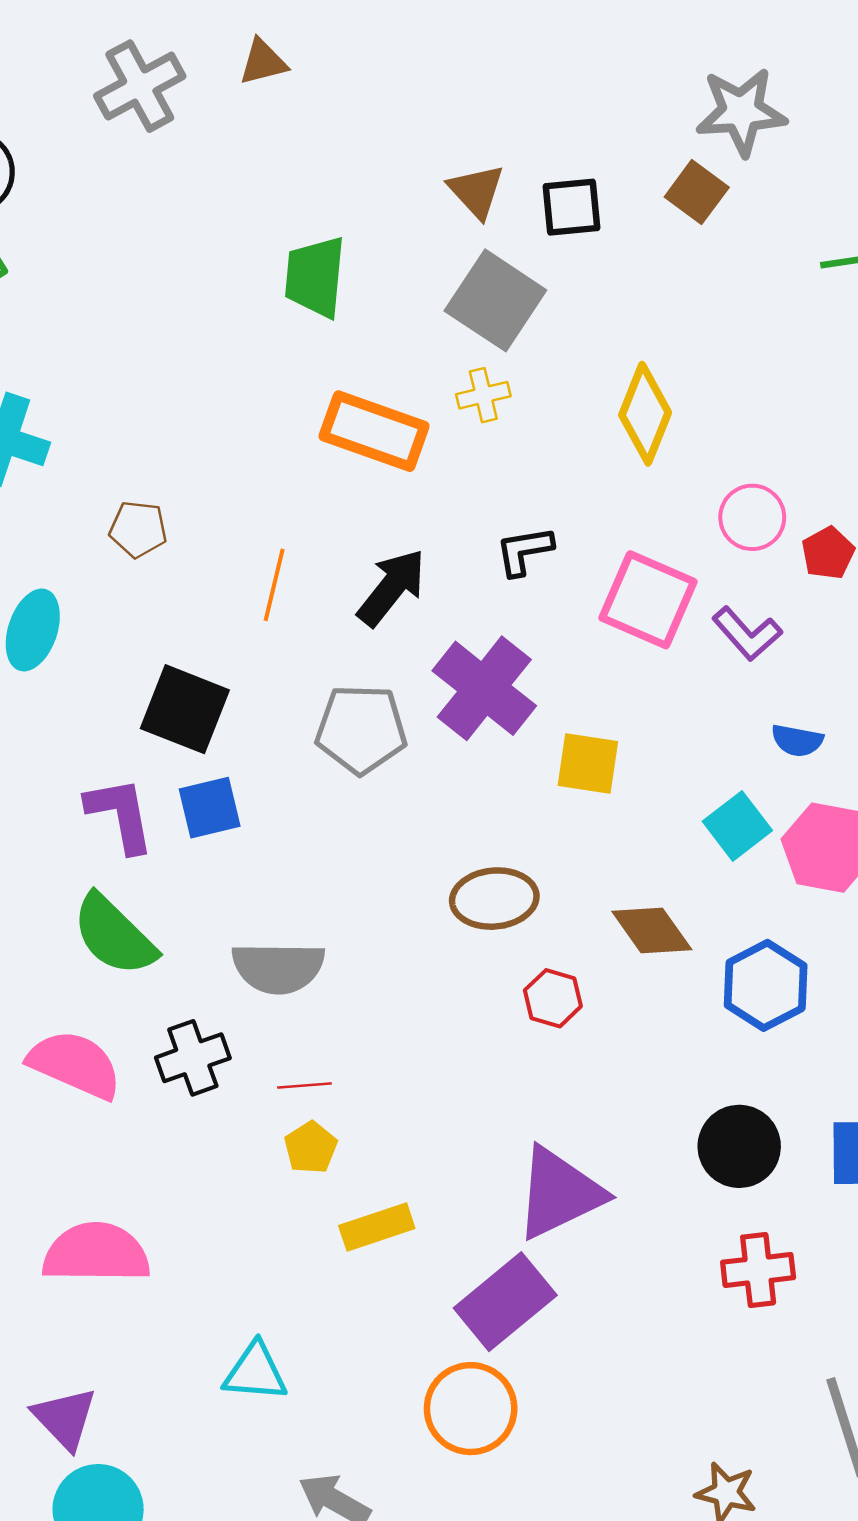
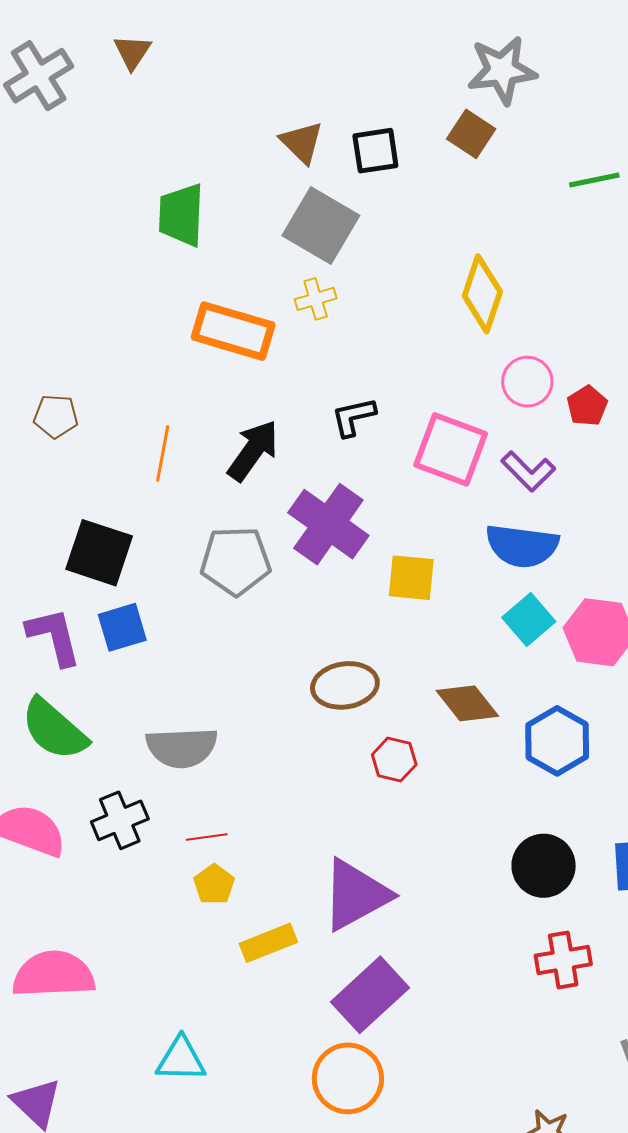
brown triangle: (263, 62) -> (132, 52), turned -39
yellow diamond: (645, 414) -> (482, 294), moved
blue semicircle: (797, 741) -> (522, 546), moved, size x1.8
purple triangle: (559, 1193) -> (356, 895), moved

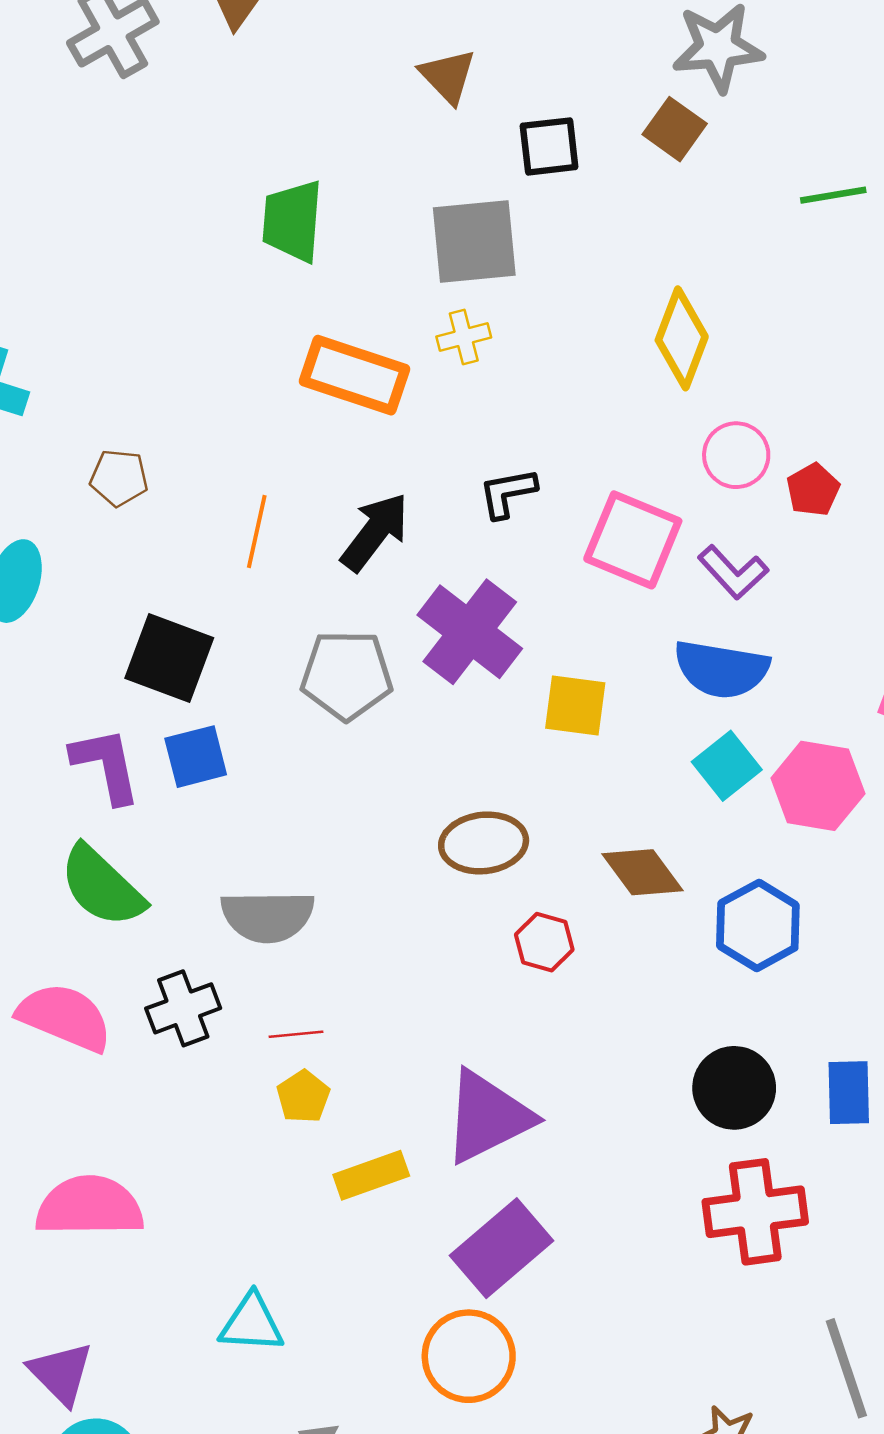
brown triangle: (302, 142) -> (448, 76), moved
gray square: (321, 226) -> (474, 242), turned -38
red cross: (563, 960) -> (755, 1212), size x1.4

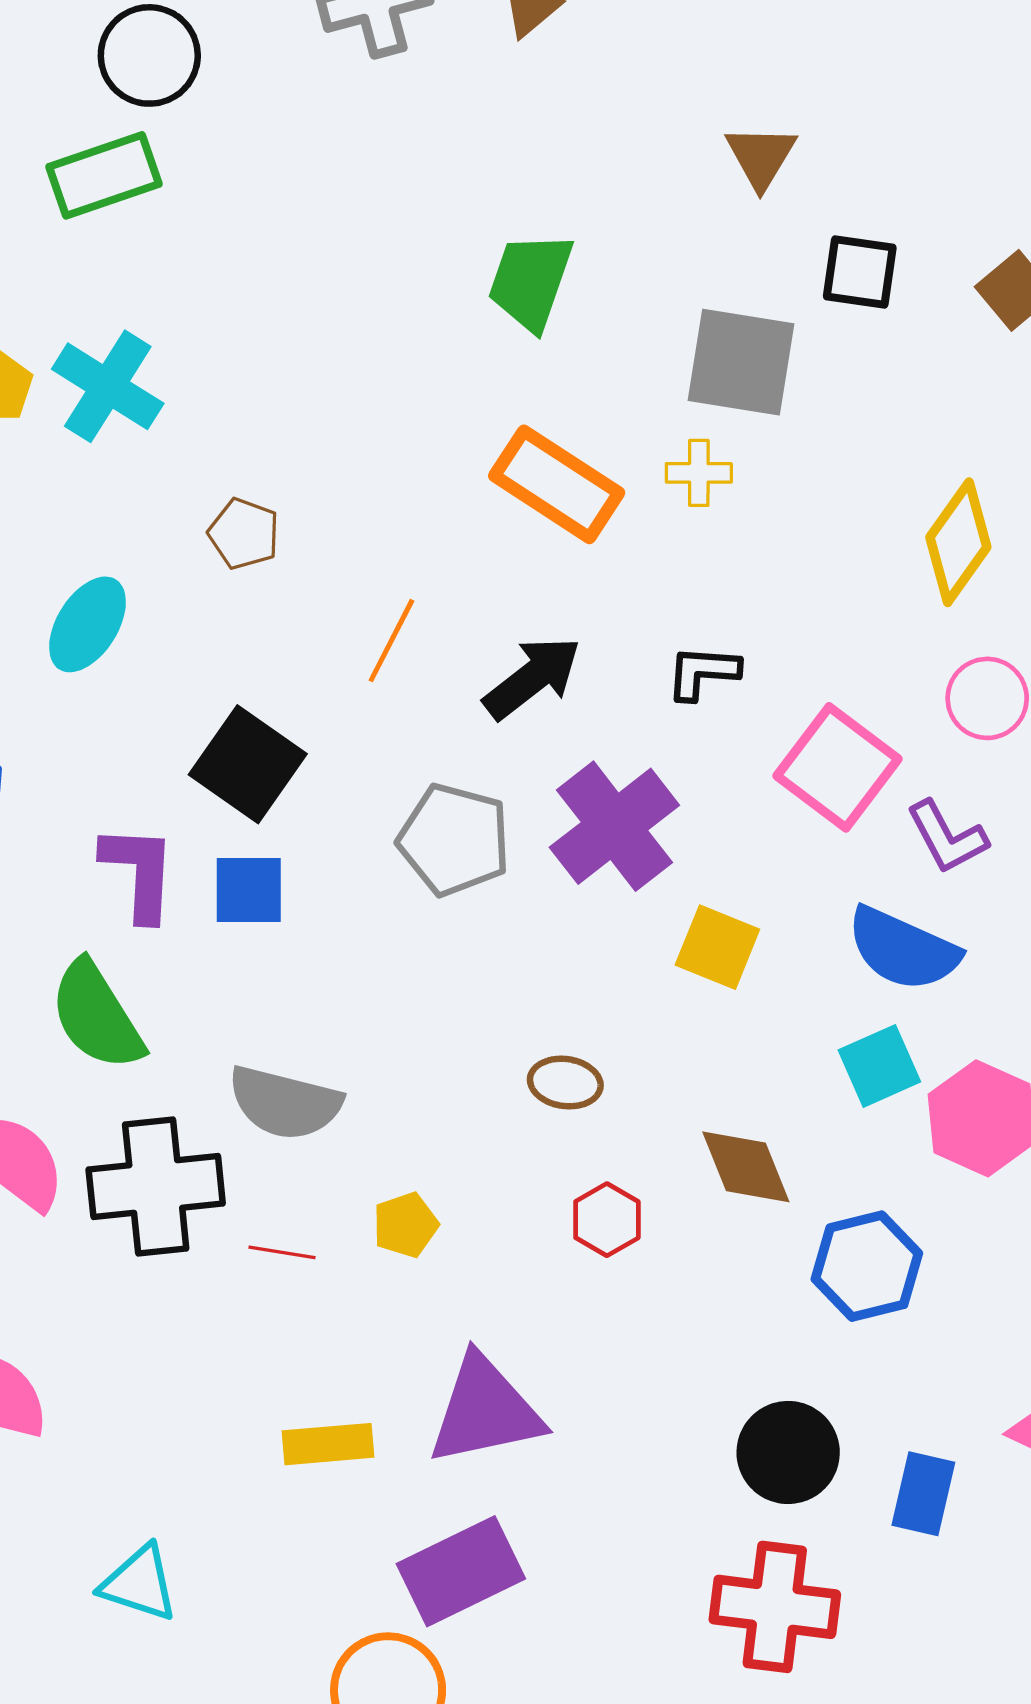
brown ellipse: (484, 843) -> (565, 1083), size x0.7
black cross: (183, 1008) -> (156, 1186), size x1.5
yellow pentagon: (303, 1097) -> (406, 1225), moved

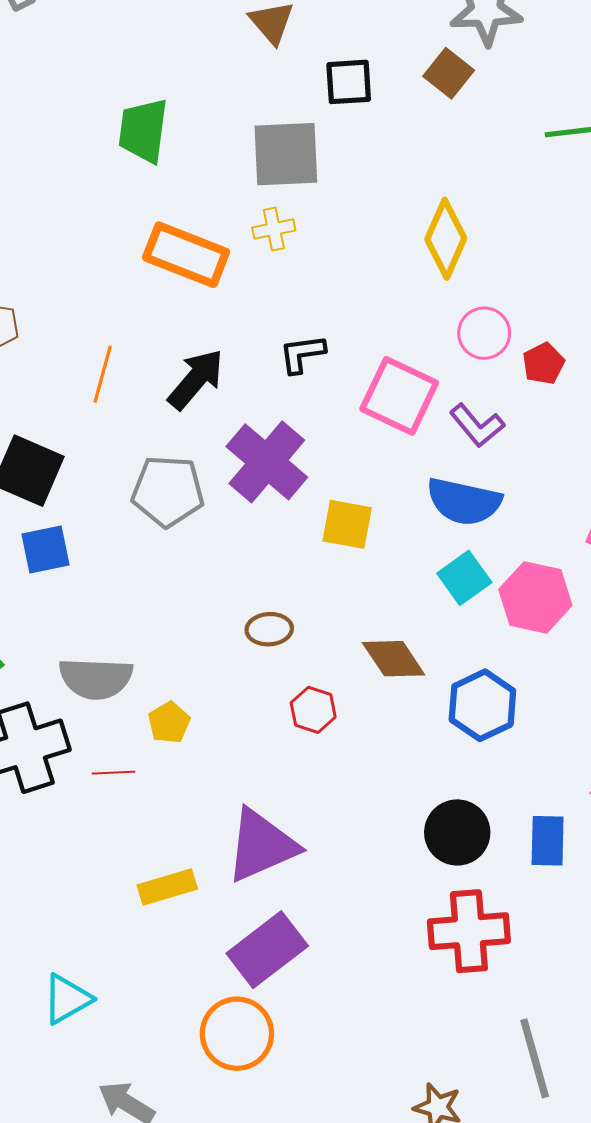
yellow pentagon: (406, 1225) -> (169, 723), moved
cyan triangle: (139, 1583) -> (67, 999), turned -36

